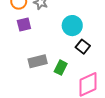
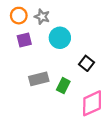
cyan circle: (72, 26) -> (60, 38), moved

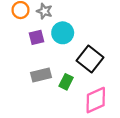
purple square: (24, 40) -> (36, 37), moved
black square: (87, 63) -> (90, 59), size x1.6

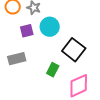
gray rectangle: (41, 75) -> (17, 59), moved

